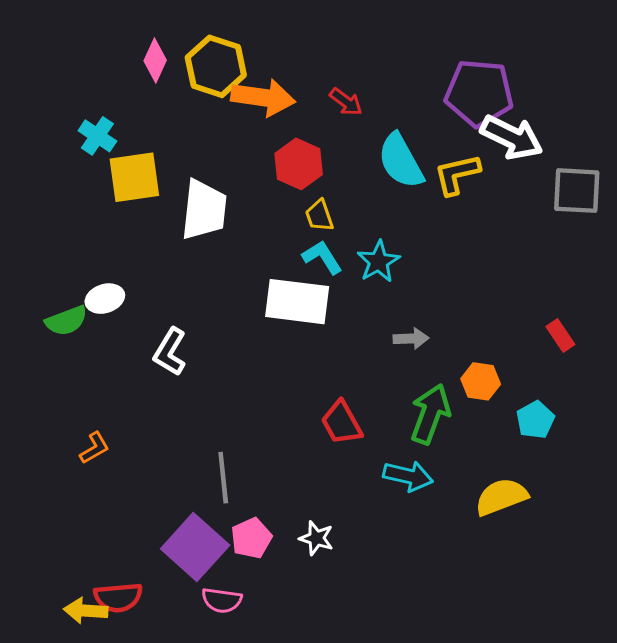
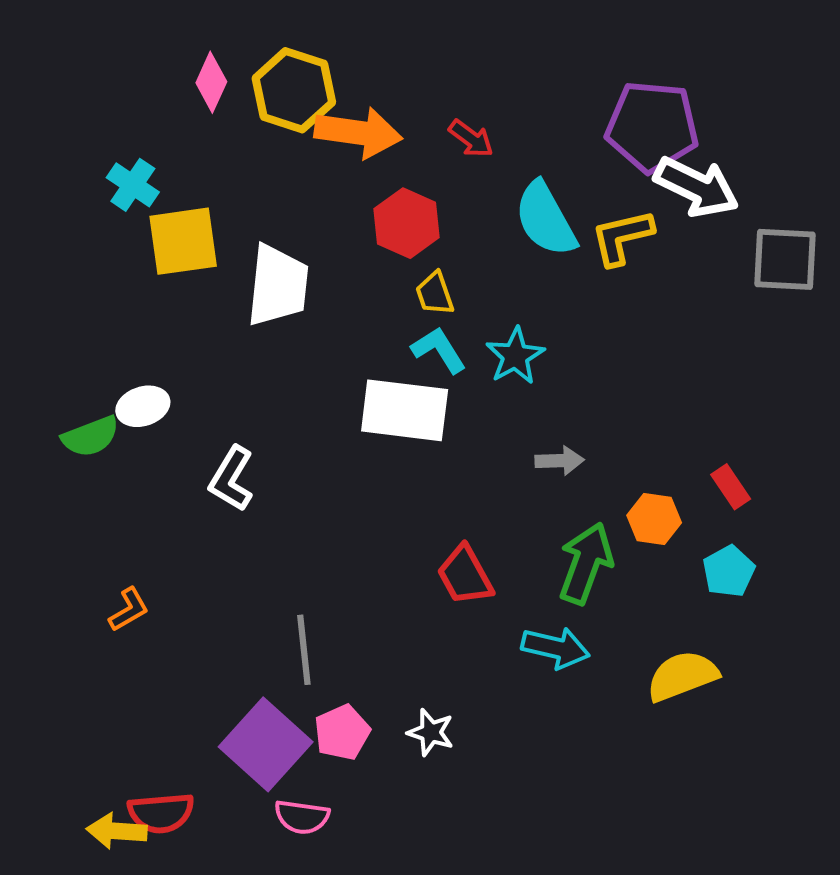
red rectangle: (560, 336) -> (731, 487), moved

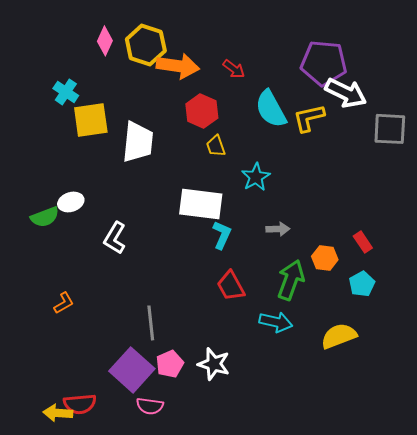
cyan L-shape: (439, 350) -> (222, 235), moved, turned 56
white star: (431, 732) -> (214, 364), size x1.4

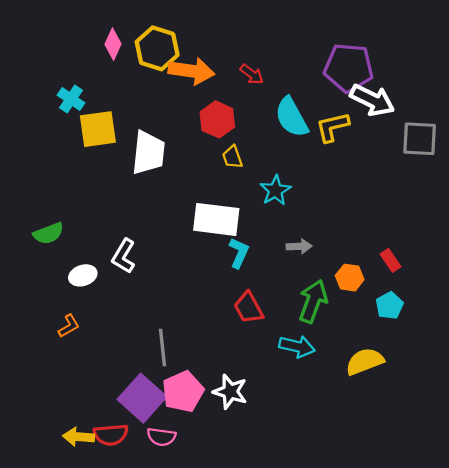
white ellipse: (71, 202) -> (83, 275), moved
pink pentagon: (170, 364) -> (183, 392), size x1.4
red semicircle: (80, 404) -> (111, 435), moved
yellow arrow: (58, 413) -> (79, 437), moved

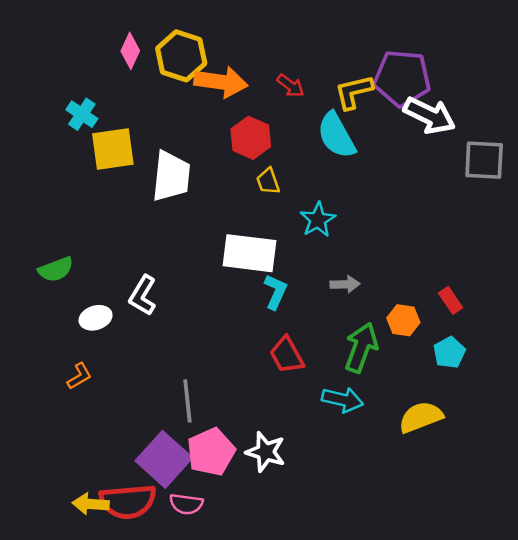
yellow L-shape: (332, 127) -> (354, 92), moved
red semicircle: (111, 435) -> (128, 501), size x1.4

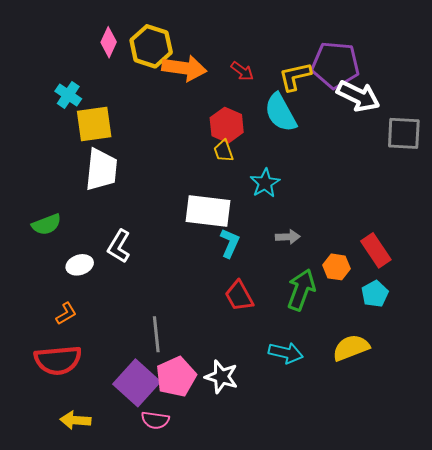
red hexagon: (251, 138) -> (227, 125), moved
white trapezoid: (171, 176) -> (101, 170), moved
red rectangle: (451, 300) -> (376, 250), size x1.5
cyan arrow: (343, 400) -> (286, 353), moved
red semicircle: (128, 501) -> (58, 360), moved

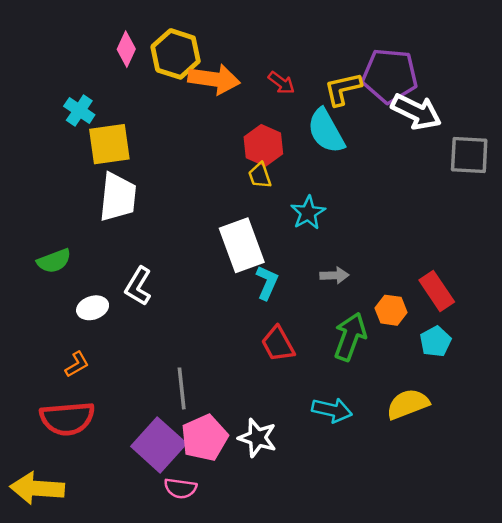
white rectangle: (208, 211) -> (242, 245), turned 63
yellow arrow: (75, 420) -> (37, 488), moved, size x1.5

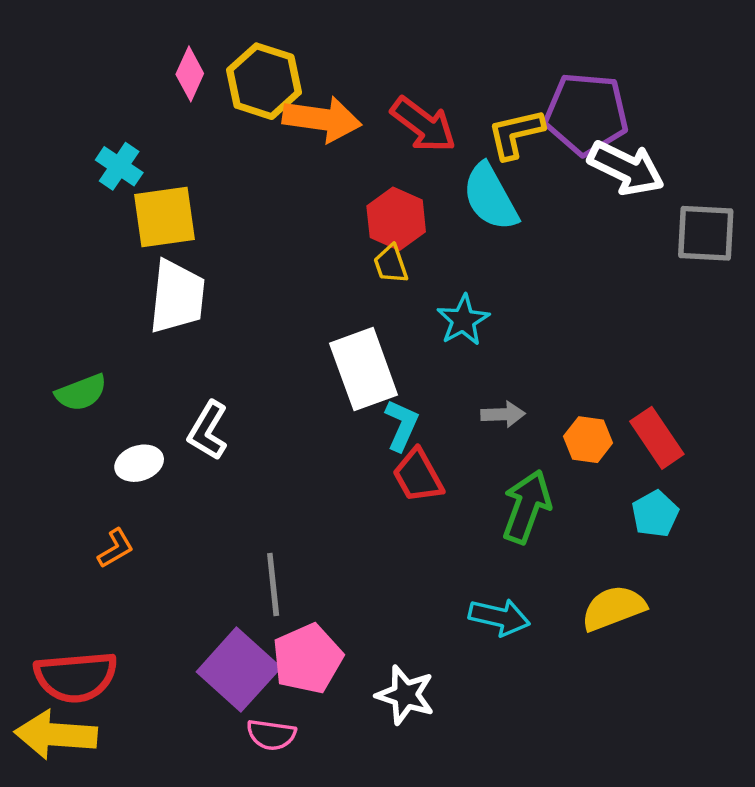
red arrow: (281, 83) -> (423, 125), size x1.6
orange hexagon: (391, 310) -> (588, 440), moved
red trapezoid: (278, 344) -> (418, 476), moved
red semicircle: (67, 419) -> (76, 677), moved
white star: (257, 438) -> (405, 695), moved

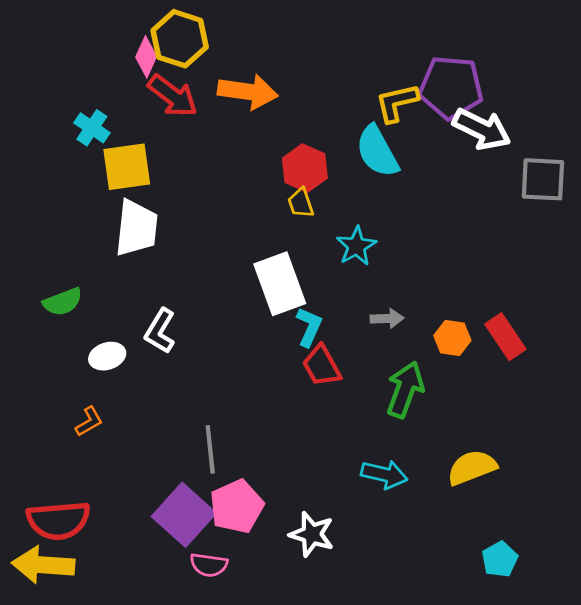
yellow hexagon: (264, 81) -> (180, 39), moved
red arrow: (423, 125) -> (173, 96), moved
cyan pentagon: (655, 514) -> (500, 559), moved

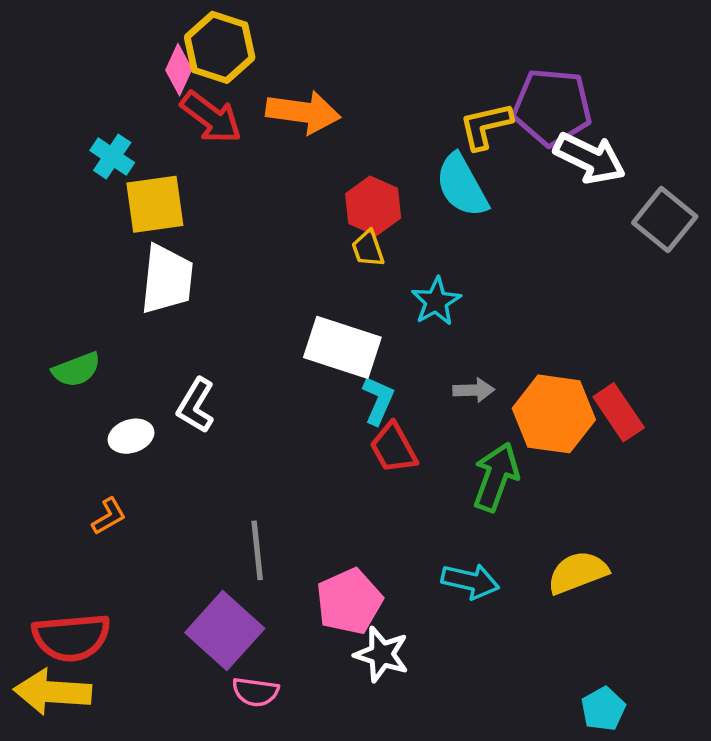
gray square: (543, 179) -> (665, 220), turned 36
white rectangle: (280, 284) -> (342, 347), turned -52
orange hexagon: (452, 338) -> (554, 414), size x1.8
pink pentagon: (237, 506) -> (349, 602), moved
cyan pentagon: (500, 559) -> (603, 709), moved

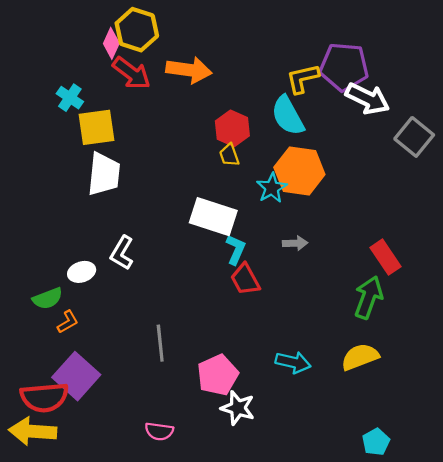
green semicircle: (76, 370) -> (48, 298), moved
orange hexagon: (554, 414) -> (299, 171), moved
green arrow: (496, 477) -> (368, 297), moved
purple square: (225, 630) -> (76, 376), moved

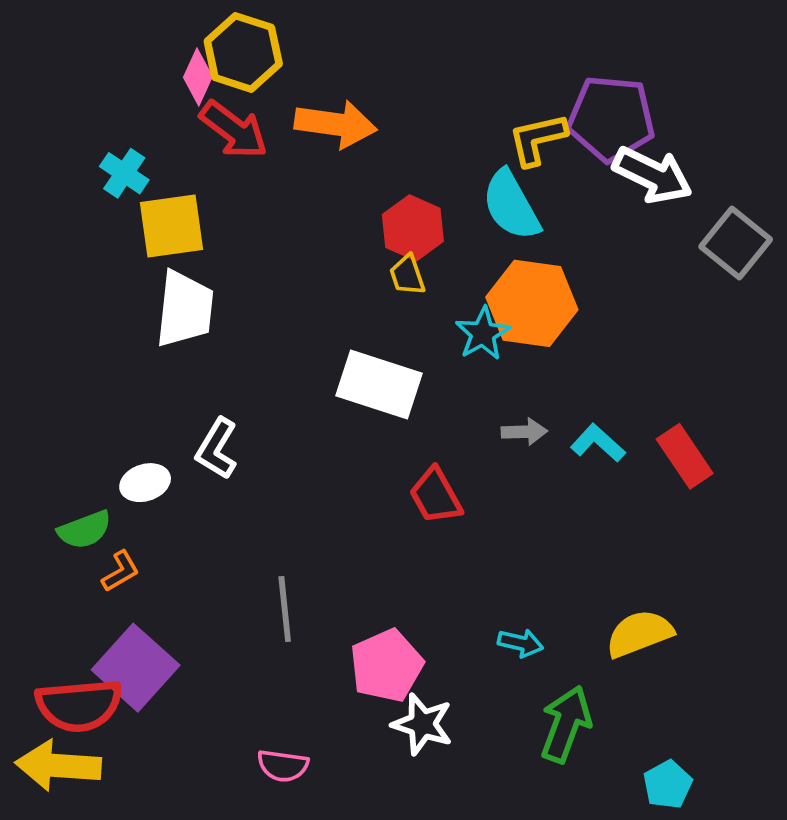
cyan L-shape: (236, 250) -> (598, 443), moved, turned -72
green arrow: (368, 297) -> (566, 724), moved
cyan arrow: (293, 362) -> (521, 643), size x0.7

